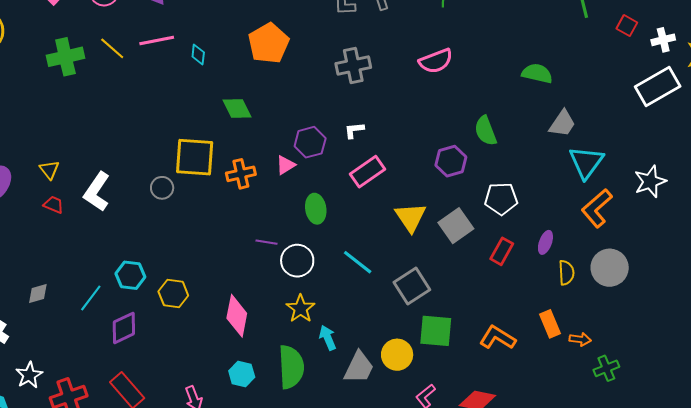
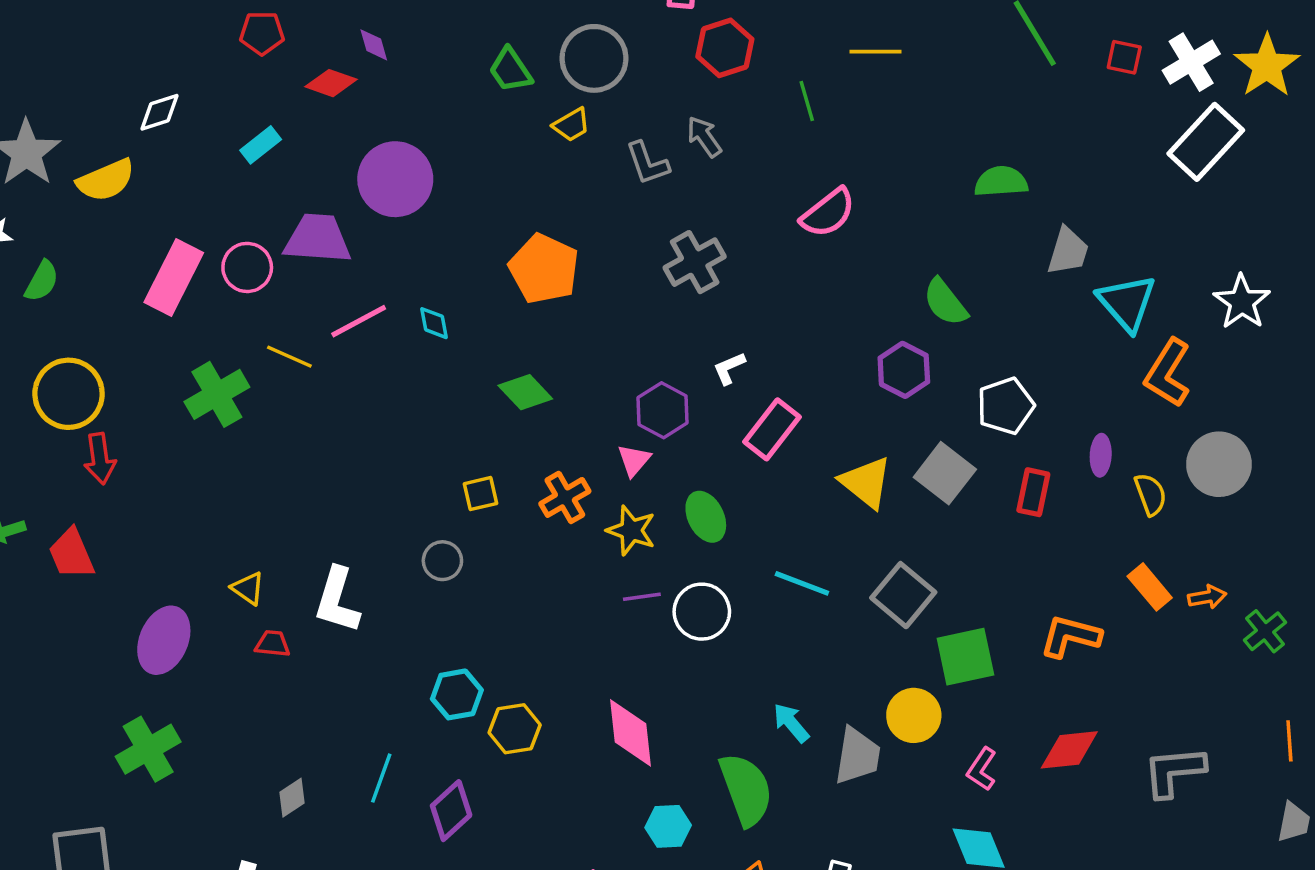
white cross: (663, 40) -> (1191, 62), size x1.4
yellow square: (195, 157) -> (481, 494), size x0.5
cyan hexagon: (130, 275) -> (457, 694), moved
yellow star: (301, 309) -> (631, 530), moved

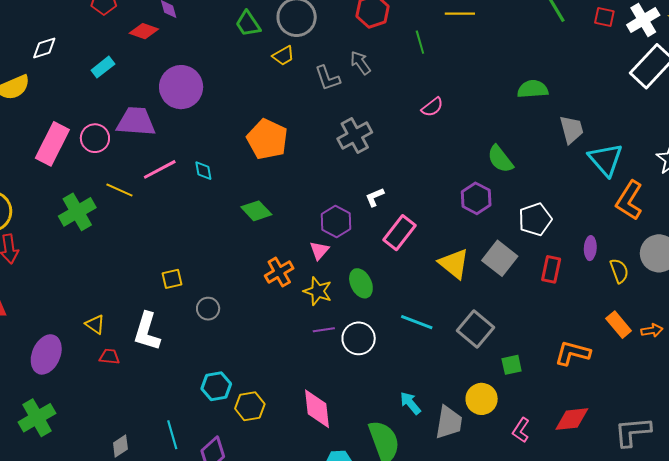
pink semicircle: (828, 213) -> (432, 107), size x0.7
gray trapezoid: (1068, 251) -> (571, 130), turned -32
yellow square: (481, 494) -> (172, 279), moved
green square: (965, 657) -> (512, 365), size x0.6
cyan line: (381, 778) -> (172, 435), turned -36

